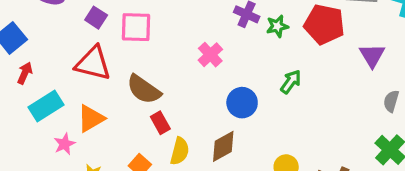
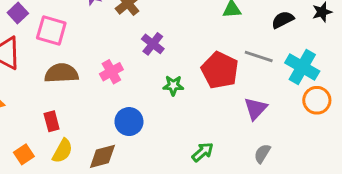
green star: (277, 26) -> (173, 85), moved
green arrow: (291, 82) -> (203, 152), moved
brown semicircle: (144, 89) -> (61, 73), moved, turned 128

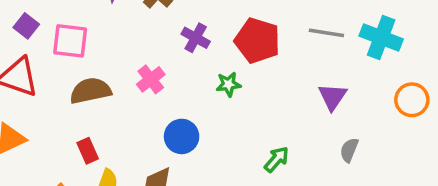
red pentagon: (220, 70) -> (257, 41), moved
orange circle: (317, 100) -> (412, 100), moved

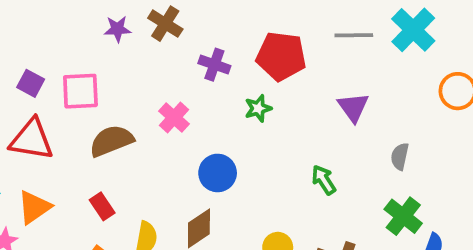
cyan cross: (381, 37) -> (413, 30), turned 33
purple triangle: (332, 97) -> (353, 107), moved
red rectangle: (88, 151) -> (102, 206), moved
green arrow: (277, 159) -> (324, 180), turned -64

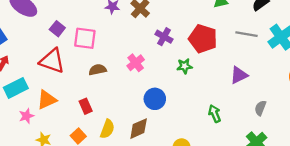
purple triangle: (353, 107) -> (239, 75), turned 30
brown semicircle: (111, 141) -> (98, 70), size x0.7

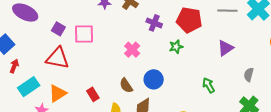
brown semicircle: (98, 70) -> (126, 86), moved, turned -105

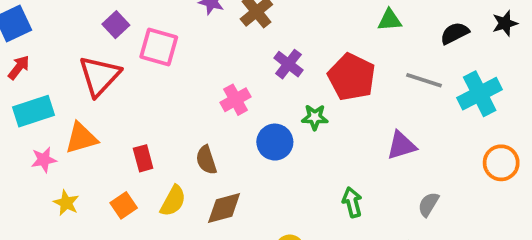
red triangle: (58, 58) -> (99, 76), turned 45
blue circle: (154, 79) -> (275, 142), moved

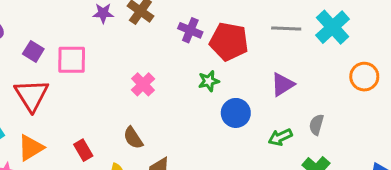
purple cross: (288, 64) -> (190, 30), moved
blue circle: (275, 142) -> (236, 113), moved
green arrow: (352, 202) -> (280, 137), moved, turned -85

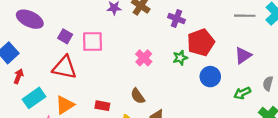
red pentagon: (229, 42) -> (201, 42), moved, turned -30
green star: (209, 81) -> (180, 58), moved
red triangle: (32, 95) -> (65, 67), turned -45
red rectangle: (83, 150) -> (102, 106), turned -48

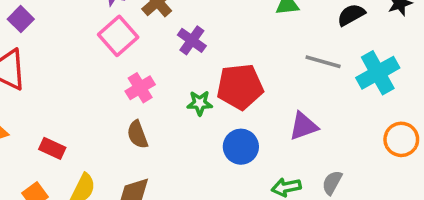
purple cross: (176, 19) -> (192, 40), moved
pink square: (93, 42) -> (118, 36), moved, turned 35
brown semicircle: (138, 96) -> (137, 135), moved

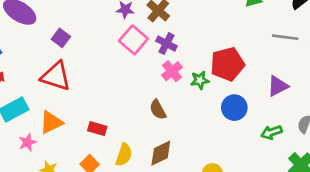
purple cross: (192, 40) -> (166, 44), moved
pink cross: (140, 88) -> (172, 71), moved

